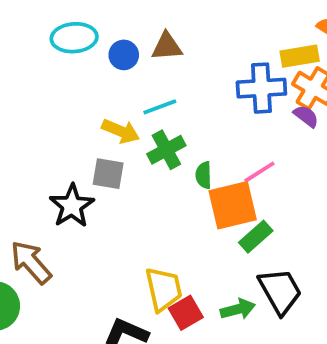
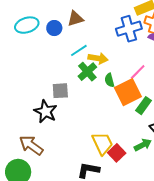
yellow arrow: (121, 131) -> (98, 58), moved

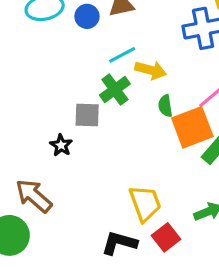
green cross: (87, 72) -> (115, 89), moved
black star: (46, 111) -> (61, 145), size x0.6
red square: (117, 153) -> (166, 237), moved

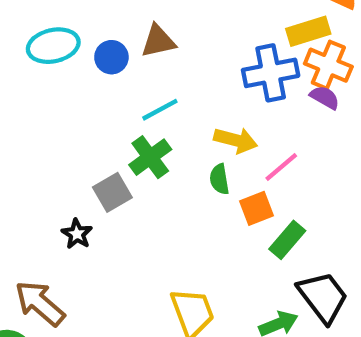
yellow arrow: (151, 70) -> (236, 140), moved
gray square: (87, 115) -> (112, 192), turned -32
orange square: (192, 127) -> (256, 208), size x0.6

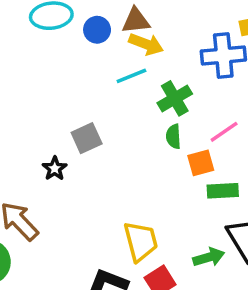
yellow arrow: (236, 140) -> (146, 44), moved
green cross: (150, 157) -> (175, 98), moved
green rectangle: (287, 240) -> (223, 191), turned 40

